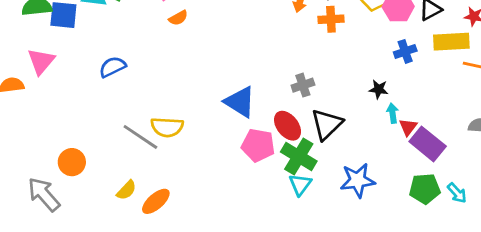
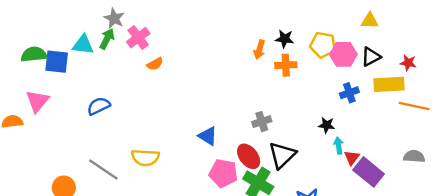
blue triangle: (240, 102) -> (208, 136), size x0.7
gray line: (140, 137) -> (103, 170), moved

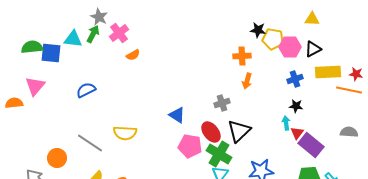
black star: (285, 39) -> (258, 30), moved
orange arrow: (259, 50) -> (247, 81), moved
red star: (408, 63) -> (356, 74), moved
black star: (327, 125) -> (296, 106), moved

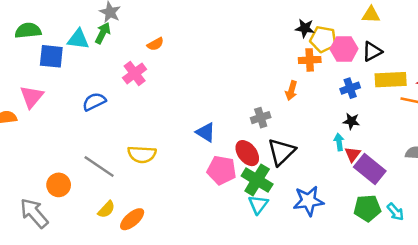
pink cross: (119, 33) -> (135, 73), moved
green semicircle: (32, 47) -> (28, 31), moved
orange semicircle: (133, 55) -> (155, 44), moved
orange cross: (242, 56) -> (310, 60), moved

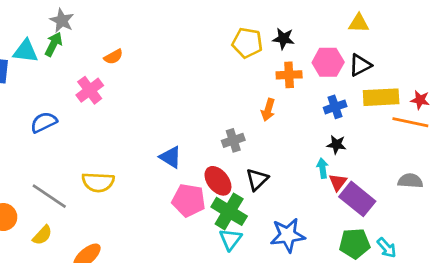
yellow pentagon: (323, 39) -> (247, 43), moved
black triangle: (282, 152) -> (257, 179), size x0.7
yellow semicircle: (106, 209) -> (42, 235), moved

